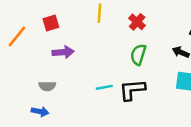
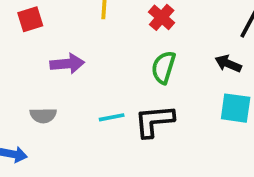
purple arrow: (63, 52) -> (67, 64), moved
gray semicircle: (47, 86) -> (43, 115), moved

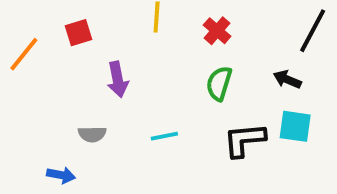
purple arrow: (67, 64) -> (118, 79), turned 84
black L-shape: (154, 121) -> (244, 140), moved

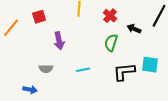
black arrow: (287, 79) -> (134, 29), moved

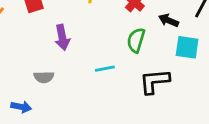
cyan square: (150, 65) -> (187, 47), moved
cyan line: (83, 70) -> (105, 69), moved

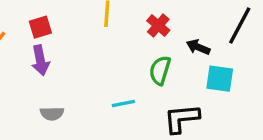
purple arrow: (62, 37) -> (40, 60), moved

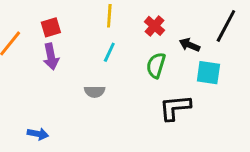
cyan line: (123, 104) -> (109, 52), moved, turned -54
gray semicircle: (52, 114) -> (95, 92), moved

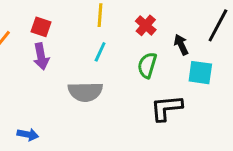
red square: (51, 27) -> (41, 27), turned 36
black arrow: (190, 45) -> (181, 45), turned 42
gray semicircle: (95, 92) -> (85, 92), size x1.6

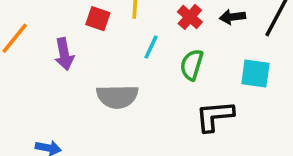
red square: (41, 27) -> (98, 19), moved
black arrow: (181, 45) -> (232, 17), moved, turned -72
cyan line: (100, 52) -> (151, 47), moved

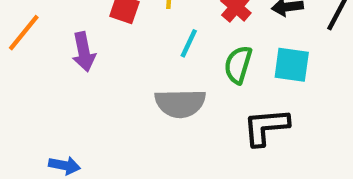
cyan square: (255, 74) -> (292, 65), moved
gray semicircle: (117, 97) -> (180, 103), moved

